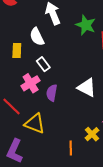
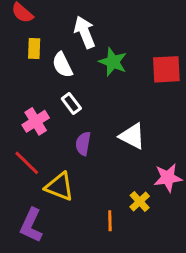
green star: (86, 25) -> (113, 62), moved
yellow rectangle: (17, 50) -> (34, 49), moved
pink cross: (31, 83) -> (36, 121), moved

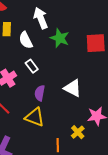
yellow triangle: (59, 187) -> (35, 117), moved

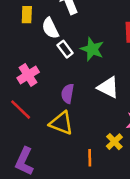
green star: (60, 38) -> (92, 49), moved
white rectangle: (32, 66) -> (65, 49), moved

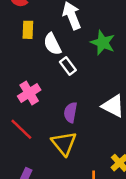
green star: (92, 49) -> (103, 43), moved
yellow triangle: (61, 123) -> (64, 143), turned 30

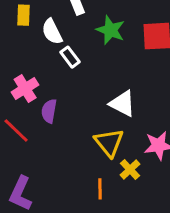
purple semicircle: (70, 112) -> (49, 111), moved
yellow triangle: (64, 143) -> (109, 142), moved

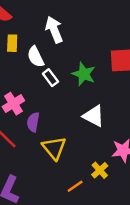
green star: (110, 30) -> (84, 74), moved
yellow triangle: (109, 142) -> (54, 148), moved
orange line: (100, 189) -> (75, 186), turned 56

